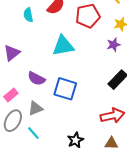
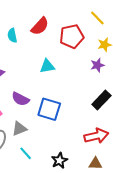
cyan triangle: (63, 46) -> (47, 66), size x0.7
cyan line: (33, 133) -> (26, 153), moved

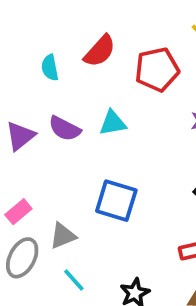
purple semicircle: (20, 99) -> (65, 129), moved

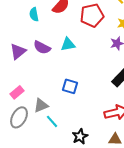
blue square: (116, 201) -> (70, 86), size x0.7
cyan line: (74, 280) -> (52, 121), moved

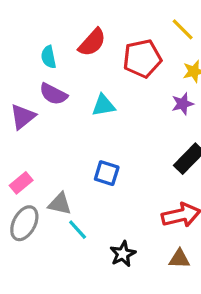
purple semicircle: (42, 47) -> (53, 94), moved
gray triangle: (41, 105) -> (60, 204), turned 35

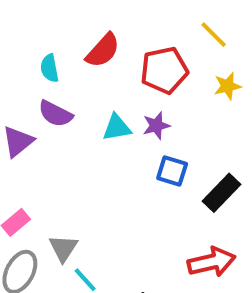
purple star: (183, 104) -> (156, 126), moved
blue square: (107, 173) -> (172, 171), moved
gray triangle: (60, 204) -> (63, 248), turned 50

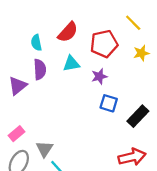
purple semicircle: (55, 114) -> (40, 69), turned -120
cyan triangle: (117, 128) -> (71, 64), moved

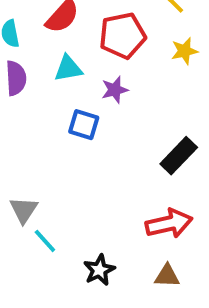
blue square: (109, 103) -> (84, 125), moved

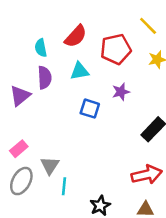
purple star: (115, 90) -> (121, 92), moved
cyan line: (45, 241) -> (64, 186), turned 48

